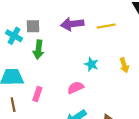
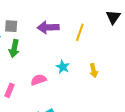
yellow line: (106, 26) -> (80, 32), turned -66
pink semicircle: (76, 88) -> (39, 80), moved

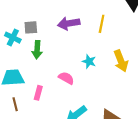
yellow arrow: (94, 71) -> (121, 61), size x1.5
pink semicircle: (39, 80) -> (66, 78), turned 56

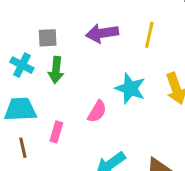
cyan cross: (13, 38) -> (22, 65), moved
cyan star: (89, 61) -> (130, 88), size x1.5
pink semicircle: (66, 78) -> (97, 112), turned 91

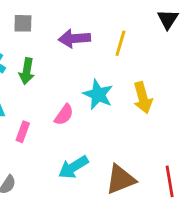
gray square: (48, 38) -> (23, 23), moved

